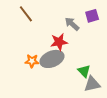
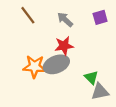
gray arrow: (72, 24) -> (65, 20), moved
orange star: (32, 61) -> (34, 67), size x1.5

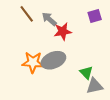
gray arrow: (65, 20) -> (49, 19), moved
red star: (64, 46) -> (63, 31), moved

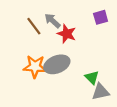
brown line: (27, 14) -> (34, 26), moved
red star: (63, 31) -> (67, 34), turned 30

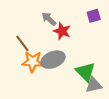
brown line: (34, 26) -> (22, 43), moved
green triangle: (92, 78) -> (86, 72), size x1.5

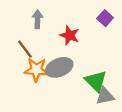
purple square: (94, 16) -> (105, 18), turned -32
gray arrow: (49, 19) -> (37, 19), moved, turned 49

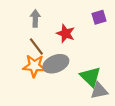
purple square: (105, 18) -> (99, 17), turned 32
brown line: (25, 49) -> (36, 46), moved

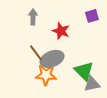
brown line: (36, 46) -> (36, 53), moved
orange star: (34, 66) -> (46, 75), moved

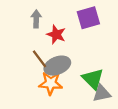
purple square: (92, 16) -> (88, 18), moved, size x1.5
red star: (61, 31) -> (56, 34), moved

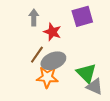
brown line: (40, 59) -> (37, 55), turned 72
gray triangle: (102, 93) -> (95, 87), turned 36

